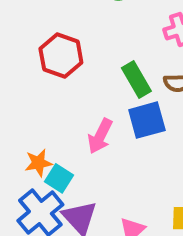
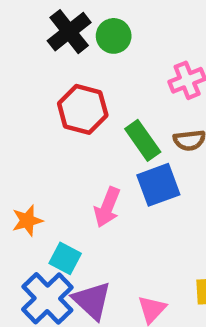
red hexagon: (61, 56) -> (83, 109), moved
orange star: (38, 163) -> (27, 221), moved

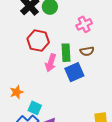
green rectangle: (143, 140) -> (66, 53), turned 36
pink arrow: (107, 207) -> (51, 63), moved

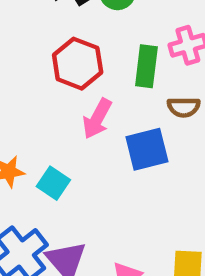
green rectangle: (66, 53) -> (146, 66), moved
cyan square: (35, 108) -> (53, 183), moved

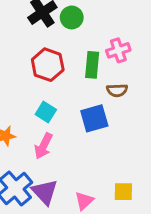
pink arrow: (97, 119) -> (43, 146), moved
cyan square: (53, 183) -> (46, 112), moved

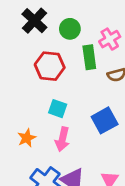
green circle: (72, 17) -> (70, 29), moved
blue square: (94, 118) -> (105, 120), moved

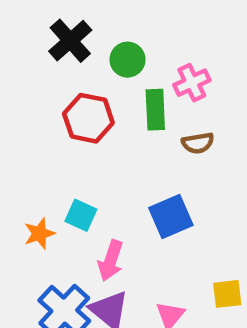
cyan square: (58, 109) -> (81, 215), moved
pink arrow: (62, 139) -> (111, 261), moved

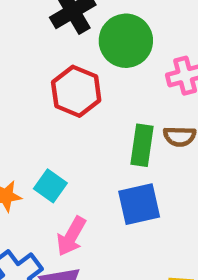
green circle: (128, 60) -> (126, 41), size x1.5
green rectangle: (155, 110) -> (142, 145), moved

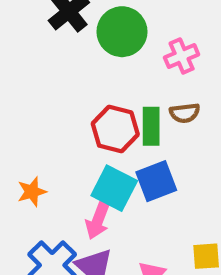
red hexagon: (76, 91) -> (115, 129), moved
cyan square: (50, 186) -> (114, 188), moved, size x1.5

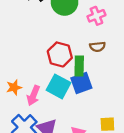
green rectangle: (151, 126) -> (79, 66), moved
pink arrow: (98, 220) -> (33, 95), moved

